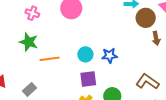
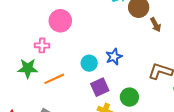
pink cross: (32, 13) -> (42, 45), moved

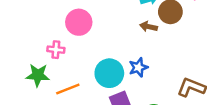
brown arrow: (156, 25) -> (149, 27), moved, turned 128
cyan circle: (89, 63) -> (109, 73), size x1.5

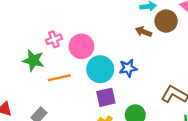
pink circle: (79, 22) -> (81, 46), moved
pink cross: (56, 50) -> (54, 39), turned -35

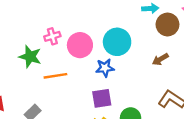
brown arrow: (144, 32) -> (160, 59), moved, turned -56
blue star: (128, 68) -> (105, 68), moved
cyan circle: (100, 69) -> (117, 42), moved

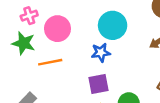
pink cross: (52, 36) -> (29, 16), moved
pink circle: (80, 45) -> (57, 29), moved

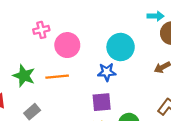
green star: (24, 43) -> (24, 76), moved

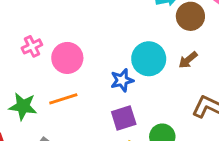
cyan circle: (121, 47) -> (149, 59), moved

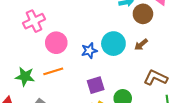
pink cross: (32, 46) -> (34, 21), moved, size x1.5
blue star: (122, 80) -> (89, 51), moved

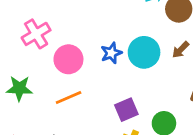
blue star: (89, 51) -> (111, 53), moved
green star: (25, 77) -> (19, 88), moved

